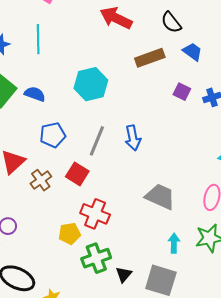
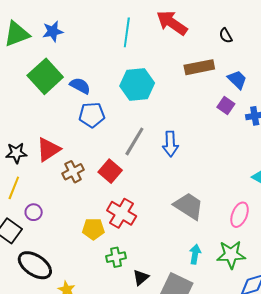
black semicircle: (171, 22) -> (226, 36), size x0.7
cyan line: (38, 39) -> (127, 32), moved
blue trapezoid: (192, 52) -> (237, 80), moved
blue pentagon: (53, 135) -> (92, 115), moved
green cross: (96, 258) -> (116, 257), size x0.7

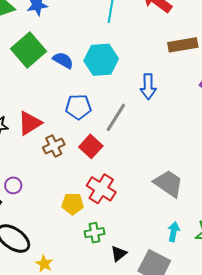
cyan hexagon: (137, 84) -> (101, 60), moved
blue pentagon: (92, 115) -> (78, 107), moved
blue arrow: (170, 144) -> (148, 87), moved

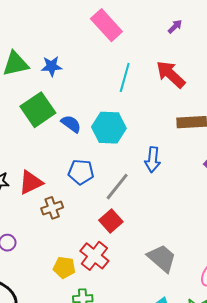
red square: (91, 146) -> (111, 221), moved

